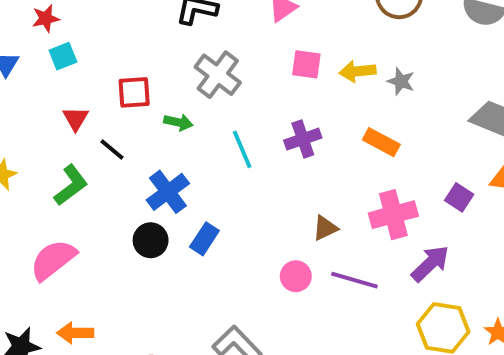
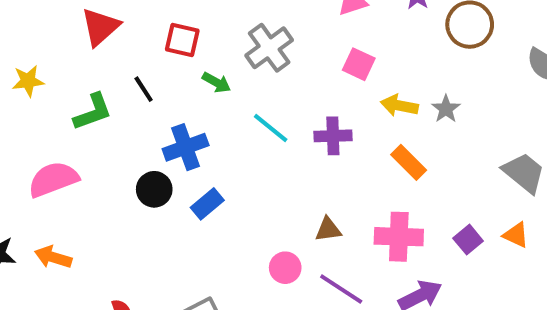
yellow arrow: (358, 71) -> (399, 106), moved
red triangle: (76, 118) -> (100, 27), moved, size x1.5
cyan line: (242, 149) -> (271, 128), turned -45

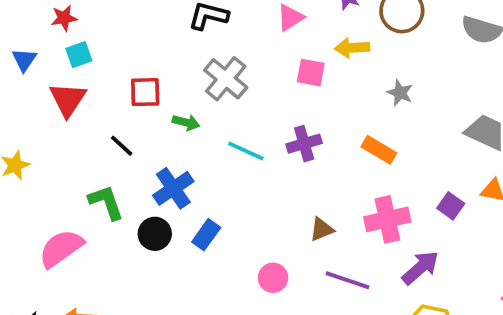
yellow arrow: (399, 106) -> (352, 48), moved
green L-shape: (93, 112) -> (106, 202), moved, turned -75
pink circle: (285, 268) -> (273, 278), moved

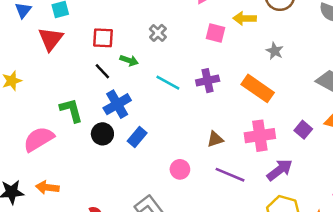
gray cross: (226, 79) -> (158, 33), size x0.6
black line: (122, 146) -> (102, 71), moved
orange rectangle: (379, 150) -> (258, 88), size x1.4

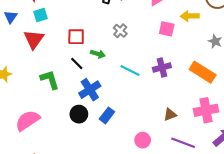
green L-shape: (71, 110) -> (50, 80), moved

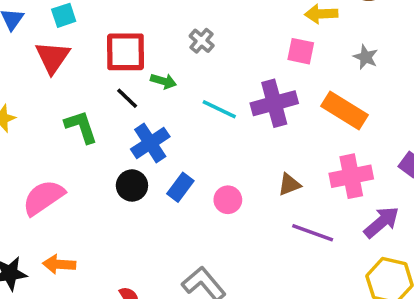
pink square: (167, 29) -> (301, 51), moved
red square: (76, 37) -> (125, 52), size x1.4
purple cross: (162, 67) -> (274, 103), size x1.4
pink circle: (143, 140) -> (228, 200), moved

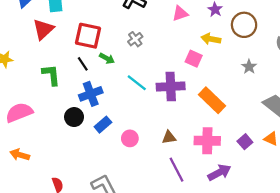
gray star: (366, 57) -> (249, 67), moved
purple line: (313, 233) -> (176, 170), turned 30

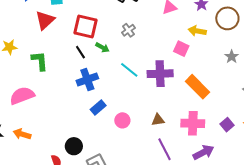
green L-shape: (51, 75) -> (40, 61), moved
black circle: (74, 117) -> (74, 146), moved

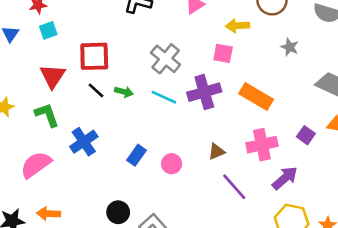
red triangle: (45, 20) -> (53, 76), moved
gray cross: (128, 30) -> (166, 59), moved, size x1.6
green arrow: (102, 47) -> (124, 92), moved
blue cross: (87, 79) -> (84, 142), moved

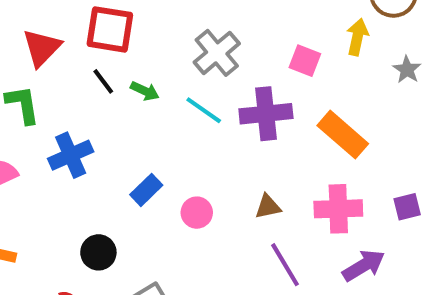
yellow arrow: (238, 26) -> (357, 37), moved, turned 95
purple square: (306, 135) -> (407, 207), turned 30
black circle: (118, 212) -> (98, 252), moved

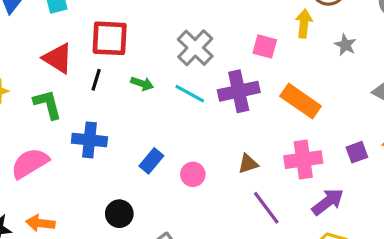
red triangle: (42, 48) -> (58, 58), turned -36
black line: (103, 81) -> (96, 80), moved, turned 60
blue cross: (71, 155) -> (89, 140), turned 36

